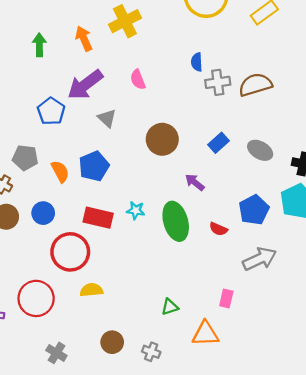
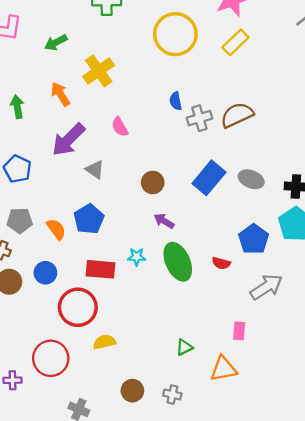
blue pentagon: (51, 111) -> (17, 169), moved
brown circle: (162, 139) -> (153, 182), size x0.7
blue rectangle: (219, 143) -> (209, 178), size x1.6
purple arrow: (195, 182) -> (164, 221), moved

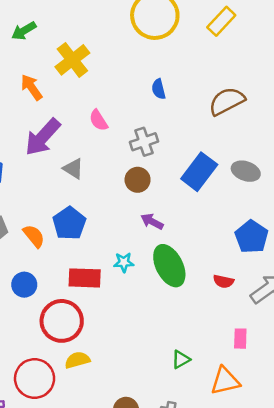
gray cross: (199, 118) -> (144, 142), moved
red semicircle: (221, 263) -> (223, 281), moved
yellow semicircle: (104, 342) -> (77, 360), moved

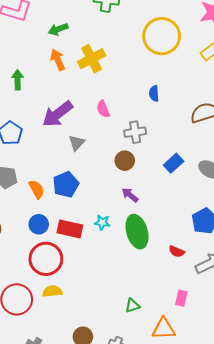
orange arrow: (32, 87) -> (58, 60), moved
gray triangle: (73, 169) -> (77, 143), turned 30
blue rectangle: (199, 172) -> (174, 163), size x0.7
blue circle: (24, 285) -> (39, 224), moved

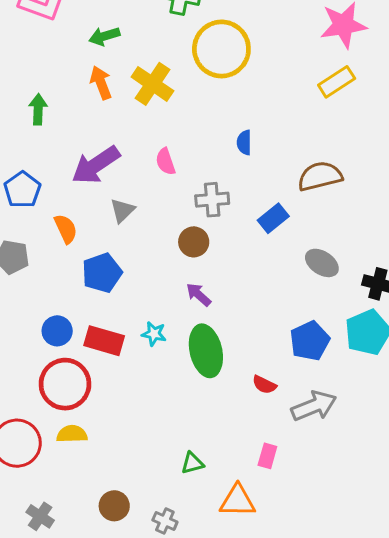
yellow circle: (162, 36) -> (221, 49), moved
yellow cross: (92, 59) -> (152, 84), turned -32
blue rectangle: (174, 163) -> (273, 218), moved
orange semicircle: (37, 189) -> (66, 229), moved

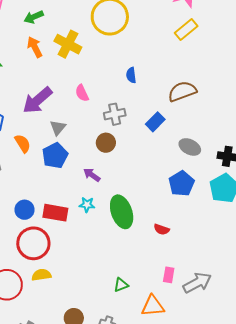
blue pentagon: (102, 273) -> (55, 156), moved
purple arrow: (199, 295) -> (92, 175), moved
blue pentagon: (310, 341) -> (181, 184), moved
gray arrow: (314, 406) -> (197, 283), moved

